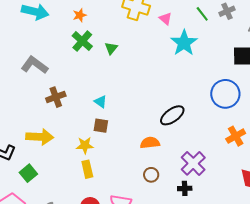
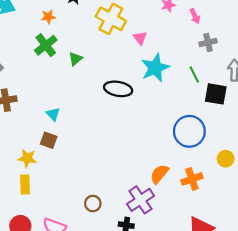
green line: (202, 14) -> (194, 74), moved
black ellipse: (172, 115) -> (118, 89), moved, turned 35
orange semicircle: (150, 143) -> (159, 174), moved, turned -54

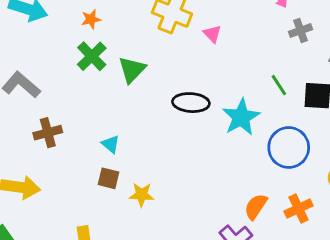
green triangle: (75, 59) -> (132, 70), size x1.5
cyan star: (155, 68) -> (241, 117), moved
green line: (194, 74) -> (279, 85), moved
yellow star: (27, 158) -> (142, 195), moved

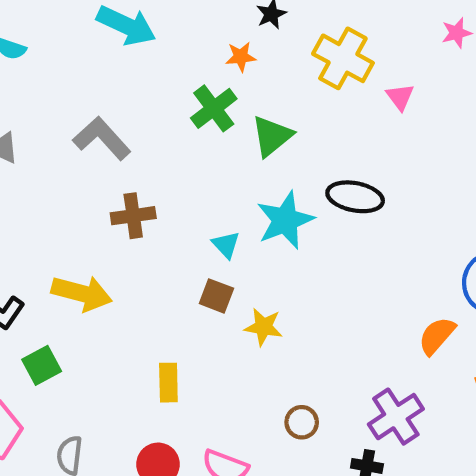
orange star: (91, 19) -> (241, 57), moved
cyan star: (241, 117) -> (285, 220), moved
orange semicircle: (256, 207) -> (437, 336), moved

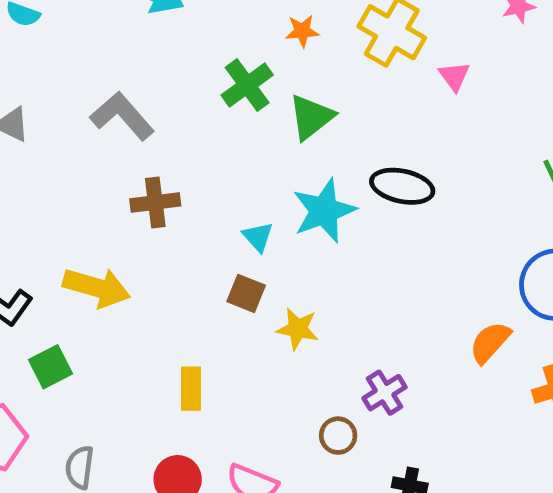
orange star: (241, 57) -> (302, 31), moved
purple cross: (396, 417) -> (385, 393), moved, size x0.7

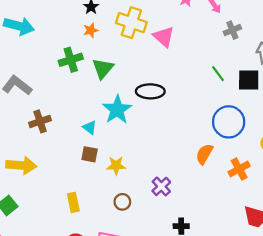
pink triangle: (454, 76) -> (164, 37), size x1.5
green cross: (247, 85) -> (71, 60), turned 30
brown circle: (338, 436) -> (122, 202), moved

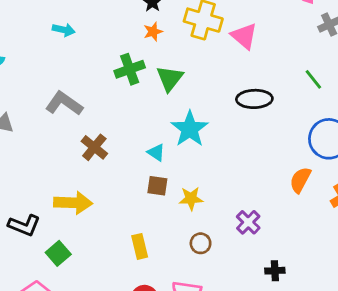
cyan arrow: (19, 26) -> (64, 30), size x0.6
black ellipse: (150, 91) -> (254, 99), moved
brown cross: (40, 121) -> (94, 147), turned -30

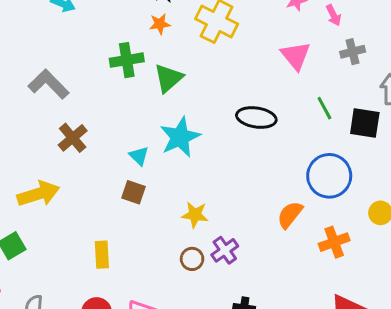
pink triangle: (244, 36) -> (296, 56), moved
yellow star: (191, 198) -> (195, 215), moved
yellow arrow: (73, 203) -> (38, 194), turned -30
brown circle: (201, 243) -> (192, 259), moved

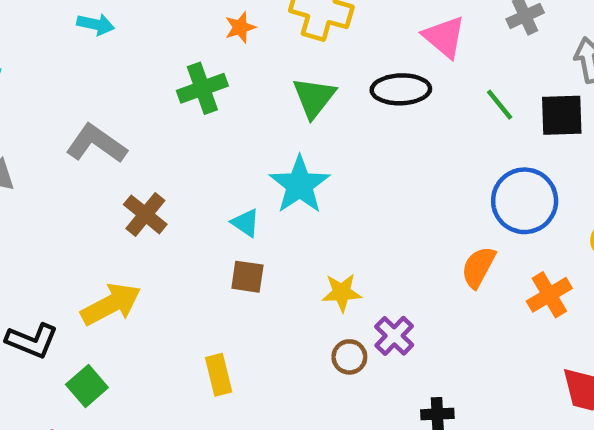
green triangle: (168, 78) -> (314, 97), moved
black ellipse: (256, 118) -> (401, 89), moved

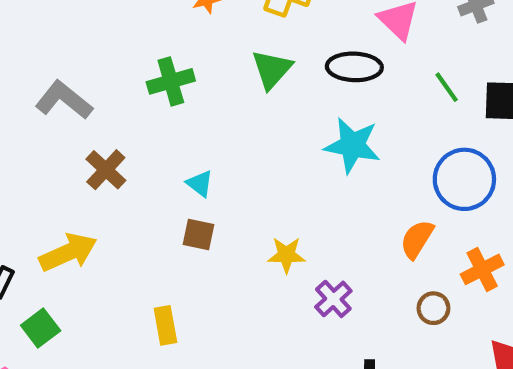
green cross: (202, 88) -> (171, 81), moved
cyan star: (300, 185) -> (352, 145), moved, turned -30
brown circle: (349, 357) -> (433, 308), moved

